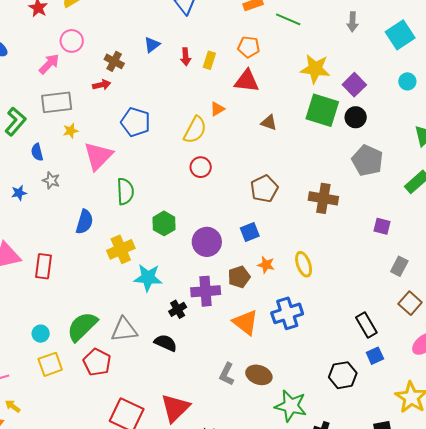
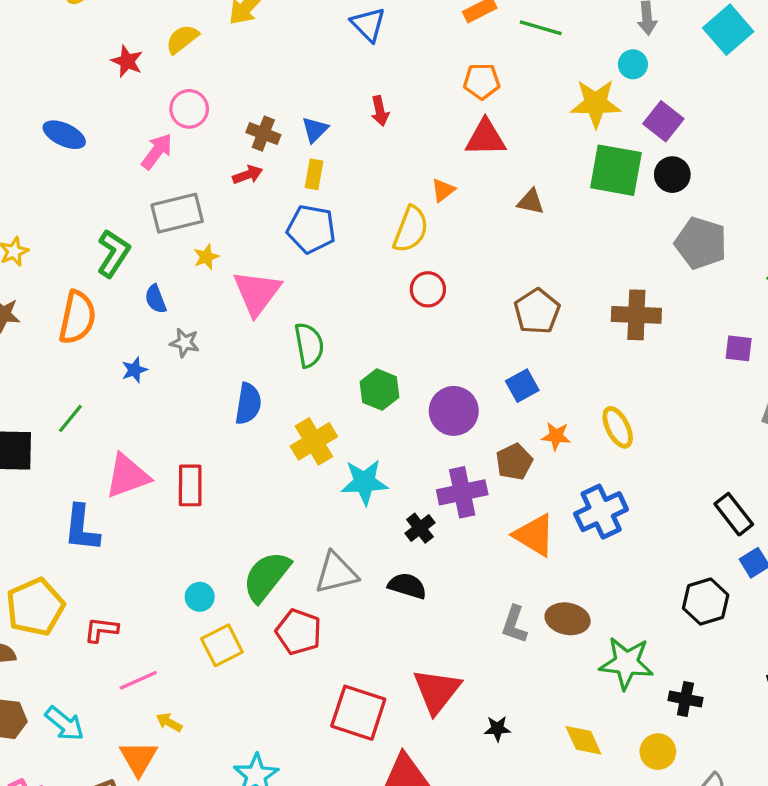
blue triangle: (152, 45) -> (315, 130), moved
yellow rectangle: (209, 60) -> (314, 174), moved
cyan circle: (407, 81) -> (633, 64), moved

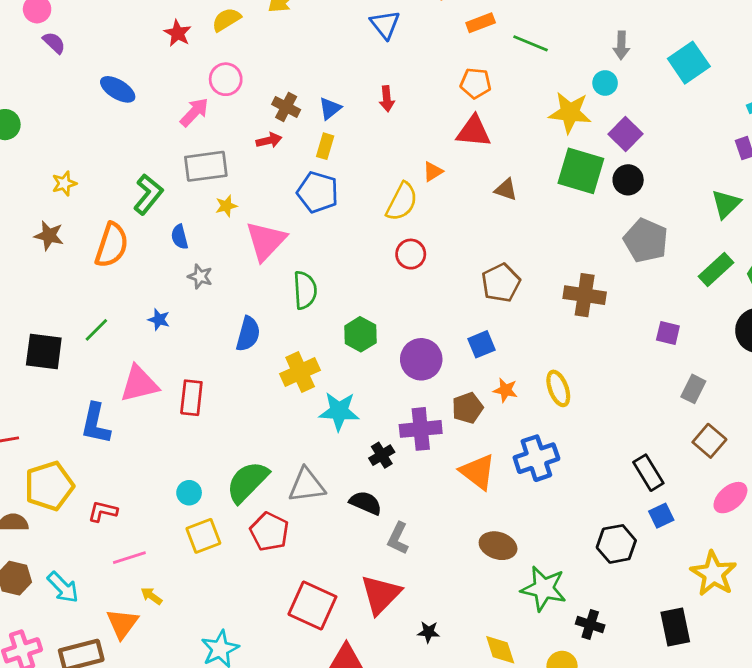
blue star: (134, 370) -> (159, 320), moved, turned 30
gray L-shape: (514, 624) -> (398, 538), moved

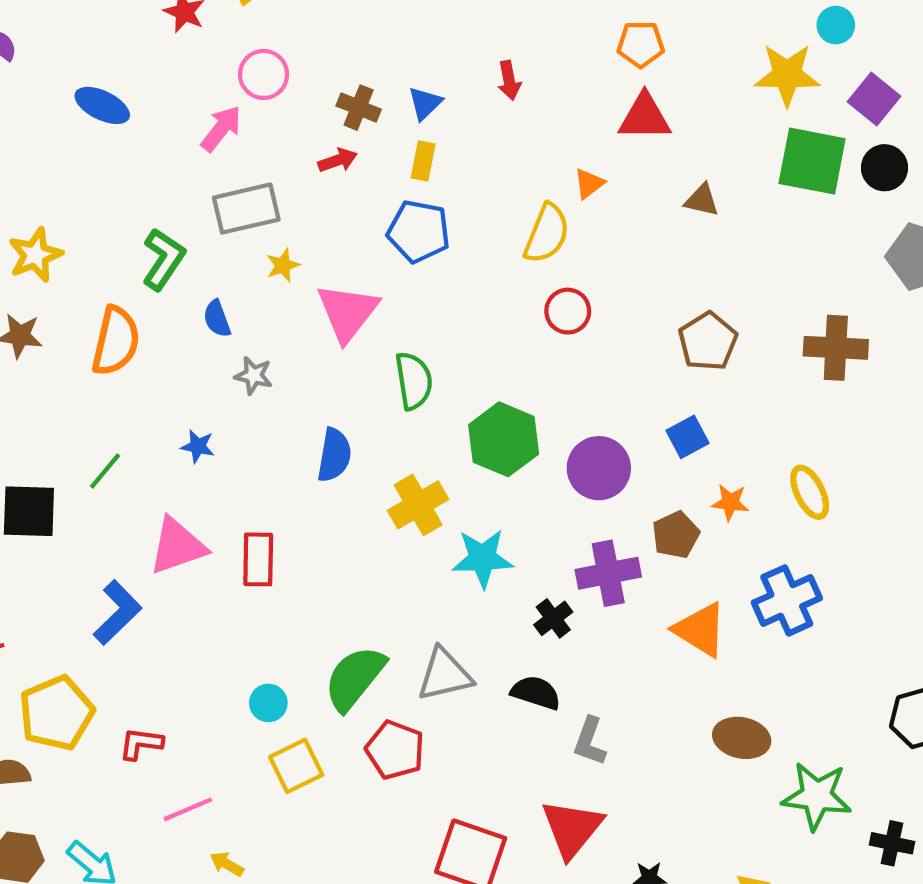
yellow star: (64, 183) -> (35, 255), size x1.4
green hexagon: (360, 334) -> (504, 439), size x1.4
blue L-shape: (96, 424) -> (117, 612), turned -141

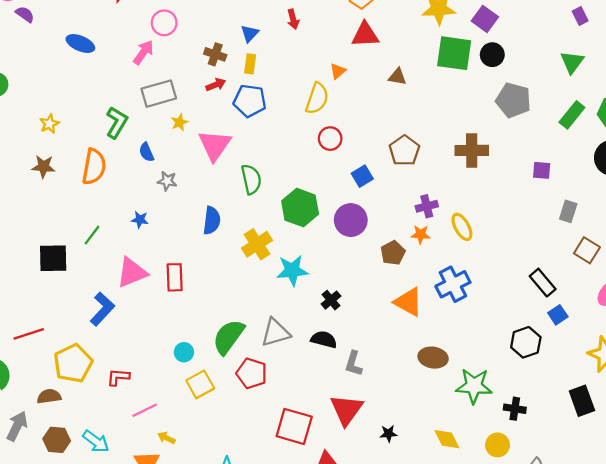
brown cross: (359, 108) -> (215, 54), moved
red arrow: (338, 160) -> (216, 85), moved
yellow star: (35, 255) -> (49, 124), size x0.7
blue square: (688, 437) -> (362, 176), moved
purple cross: (608, 573) -> (427, 206), moved, size x0.7

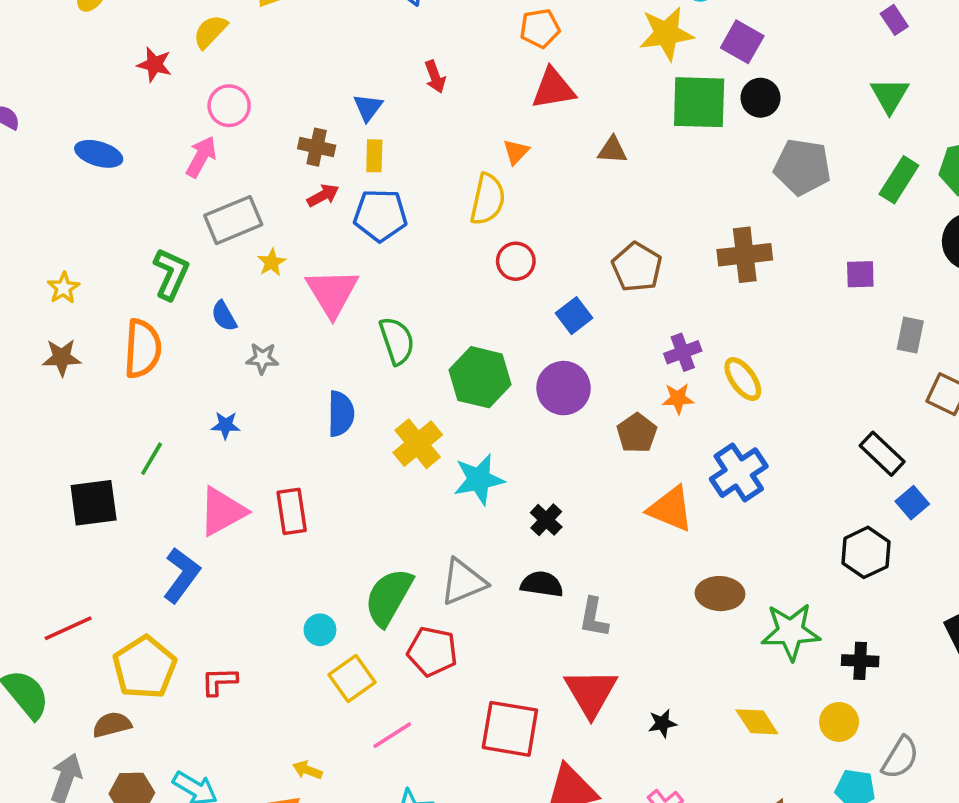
pink line: (145, 410) -> (392, 735), moved

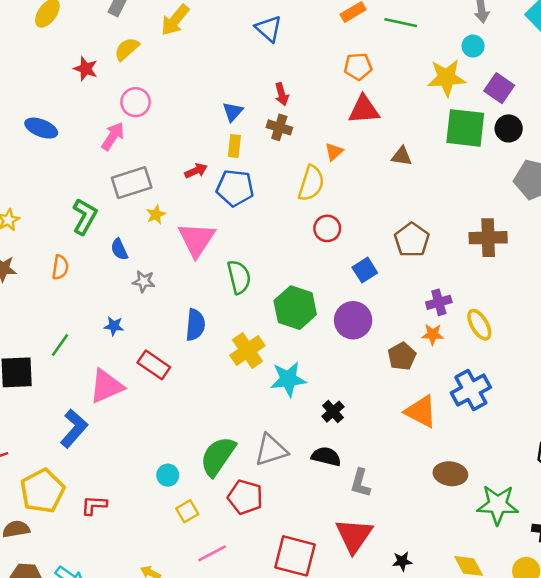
brown cross: (317, 147) -> (279, 127), moved
orange semicircle: (143, 349) -> (60, 267), size x0.6
red rectangle: (292, 511) -> (154, 365), moved, turned -52
yellow square: (352, 678) -> (187, 511), size x0.7

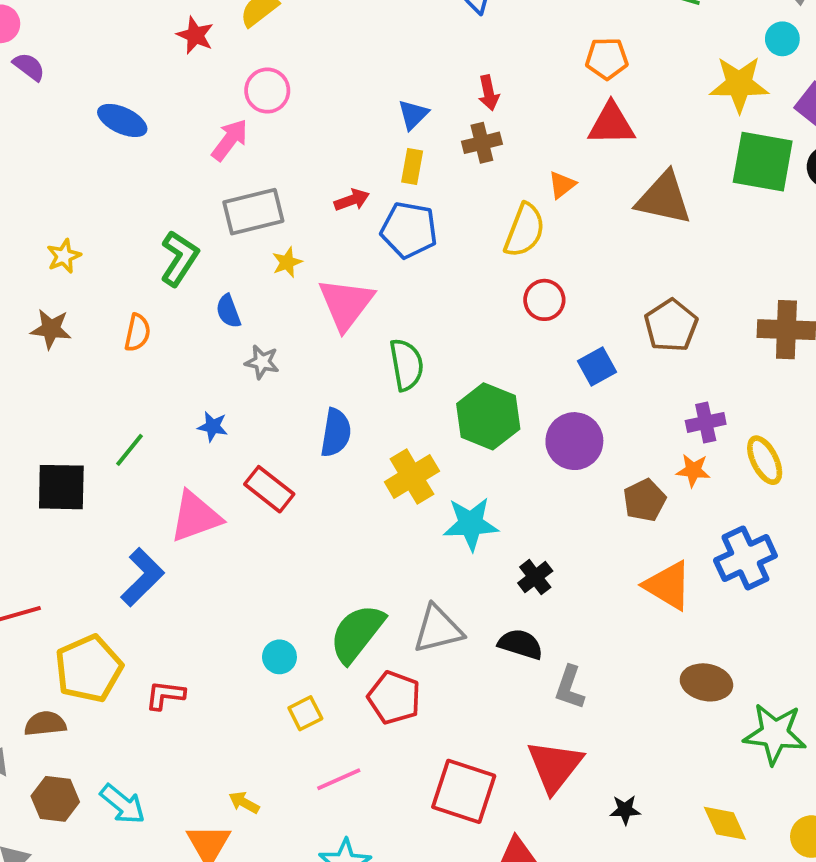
brown cross: (279, 127) -> (482, 143), turned -35
brown triangle: (402, 156) -> (664, 198), size x1.8

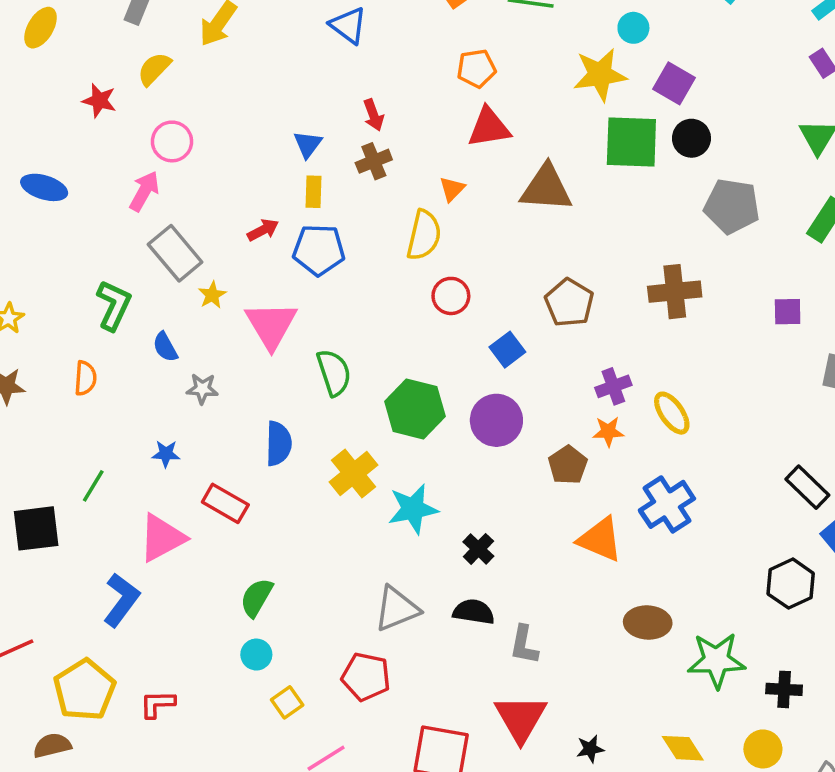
gray rectangle: (253, 212) -> (175, 253), turned 72
green semicircle: (357, 633) -> (256, 598), moved, size x0.7

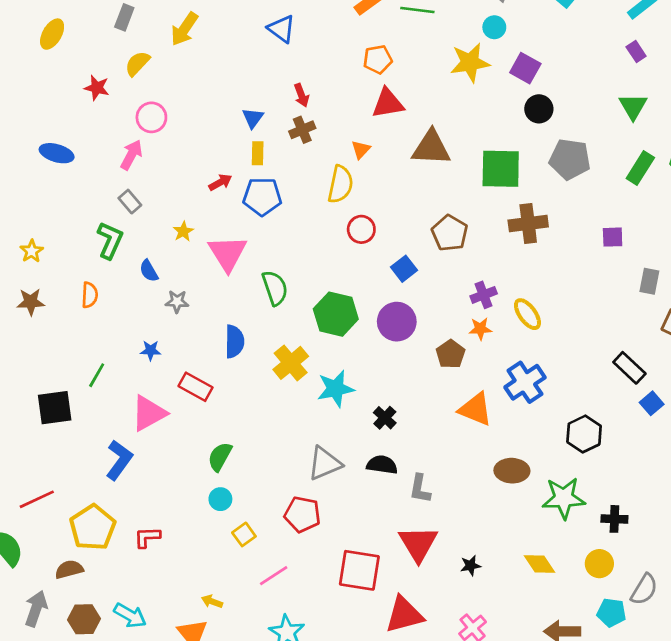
green square: (631, 142) -> (501, 169), moved
gray rectangle: (175, 253) -> (130, 202), moved, size x0.6
black hexagon: (791, 584) -> (584, 434), moved

